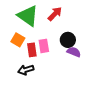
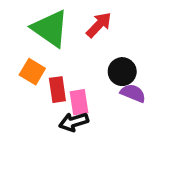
pink rectangle: (44, 46) -> (79, 102), moved
black arrow: (26, 70) -> (74, 122), moved

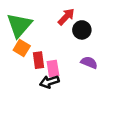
green triangle: (50, 28) -> (19, 25), moved, turned 36
black circle: (122, 72) -> (82, 30), moved

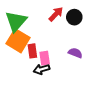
black circle: (82, 30) -> (74, 17), moved
orange square: (22, 48) -> (18, 41), size x1.6

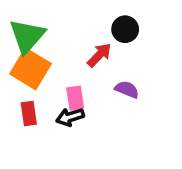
red arrow: (56, 14) -> (99, 55), moved
red rectangle: (32, 51) -> (29, 114), moved

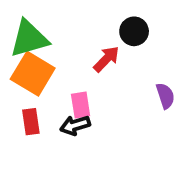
green triangle: (27, 36) -> (29, 39), turned 33
purple semicircle: (127, 89) -> (165, 96), moved, turned 50

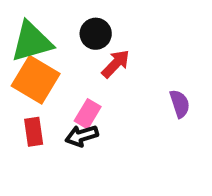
black circle: (134, 31) -> (96, 34), moved
pink rectangle: (81, 105) -> (88, 114), turned 40

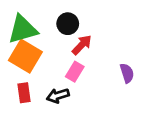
pink rectangle: (88, 114) -> (75, 72), moved

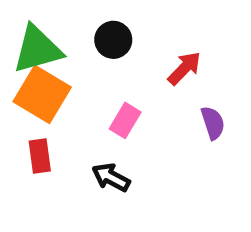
red arrow: (82, 45) -> (184, 68), moved
black arrow: (58, 96) -> (111, 177), moved, turned 45

